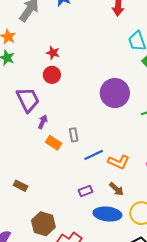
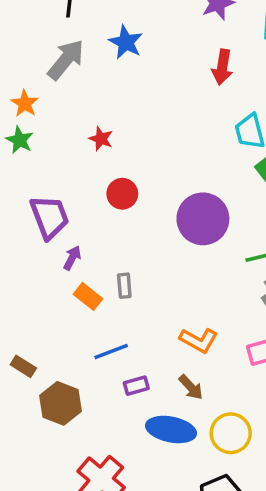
red circle: (52, 75) -> (122, 194), moved
blue line: (94, 155) -> (111, 352), moved
brown hexagon: (43, 224) -> (60, 403), moved

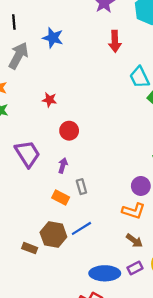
purple circle: (203, 219) -> (141, 186), moved, size x0.6
purple arrow: (72, 258) -> (63, 165), moved
purple rectangle: (136, 386) -> (135, 268), moved
brown hexagon: (60, 403) -> (53, 235), moved
blue ellipse: (171, 429) -> (105, 273), moved

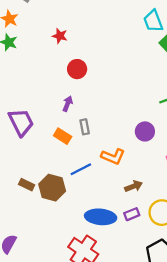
purple trapezoid: (27, 154) -> (21, 122), moved
orange L-shape: (134, 211) -> (113, 157), moved
brown hexagon: (53, 235) -> (52, 188), moved
brown arrow: (134, 241) -> (134, 186), turned -63

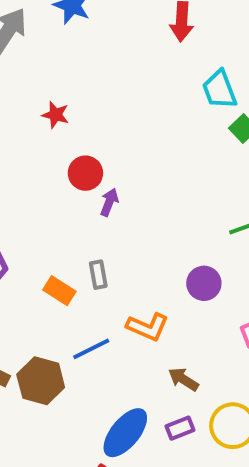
purple arrow: (68, 104) -> (109, 202), moved
brown arrow: (134, 186) -> (183, 379), turned -126
blue ellipse: (101, 217) -> (125, 433), turned -56

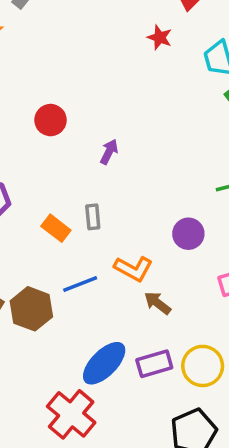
red star: (56, 115) -> (160, 37), moved
red circle: (85, 173) -> (50, 120), moved
brown arrow: (183, 379) -> (158, 303), moved
purple rectangle: (180, 428) -> (154, 364), size x1.4

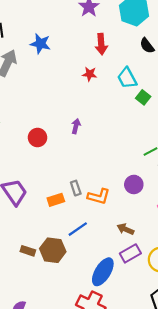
purple arrow: (109, 152) -> (76, 126), moved
orange rectangle: (56, 228) -> (56, 200), turned -42
orange L-shape: (133, 269) -> (99, 196), moved
purple rectangle: (154, 364) -> (130, 253), moved

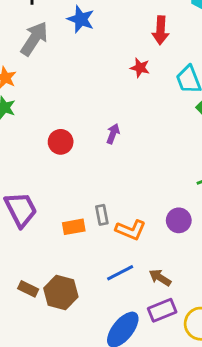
blue line: (78, 229) -> (120, 273), moved

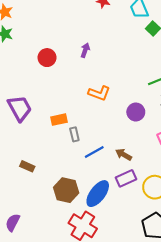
gray rectangle: (102, 215) -> (74, 134), moved
orange L-shape: (131, 230) -> (99, 93), moved
brown hexagon: (61, 292) -> (66, 190), moved

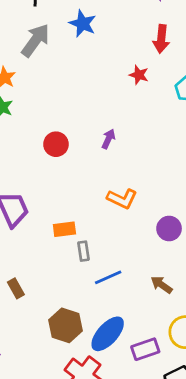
brown arrow: (124, 154) -> (162, 285), moved
brown rectangle: (27, 166) -> (16, 288), turned 32
purple rectangle: (126, 178) -> (145, 349), moved

